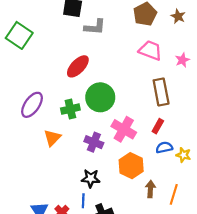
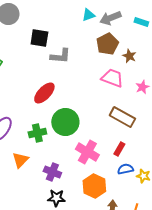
brown star: (178, 16) -> (129, 56), moved
brown rectangle: (161, 92) -> (122, 117), turned -50
purple cross: (94, 142) -> (52, 172), moved

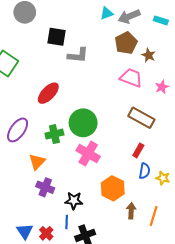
red ellipse: (44, 93) -> (48, 93), moved
pink cross: (87, 152) -> (88, 154), moved
blue semicircle: (125, 169) -> (144, 171), turned 112
purple cross: (52, 172) -> (45, 187), moved

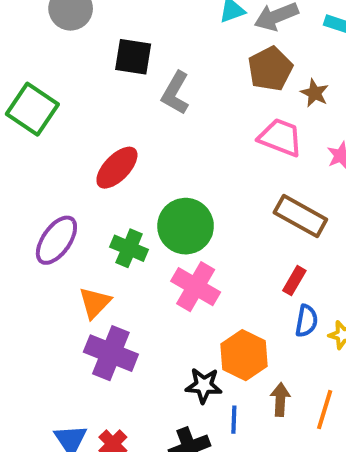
gray L-shape: (78, 55) -> (175, 93), turned 115
green cross: (54, 134) -> (129, 248), turned 36
purple cross: (45, 187) -> (111, 353), size x1.4
black star: (74, 201) -> (204, 385), moved
blue line: (67, 222) -> (234, 420), moved

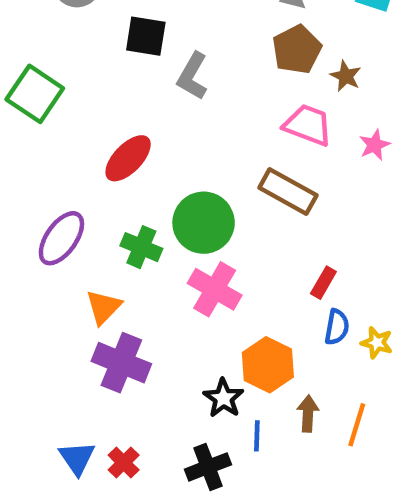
brown rectangle: (300, 216) -> (288, 192), moved
black star: (204, 385) -> (224, 398), turned 30

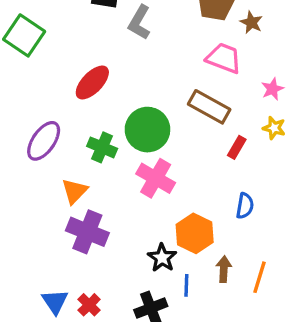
pink star: (375, 145) -> (272, 89), moved
red rectangle: (323, 283) -> (237, 147), moved
yellow star: (377, 343) -> (274, 128), moved

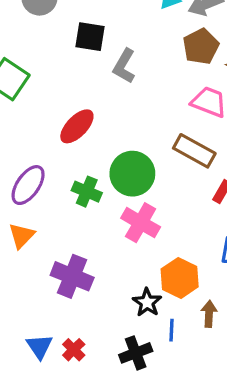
orange triangle: (74, 191) -> (22, 236), moved

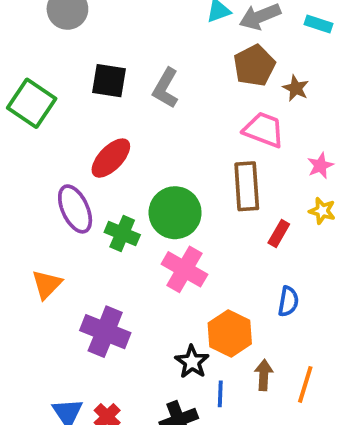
black square: (90, 37) -> (109, 81), moved
brown rectangle: (194, 151) -> (247, 186), turned 57
purple ellipse: (28, 185) -> (75, 209), moved, turned -60

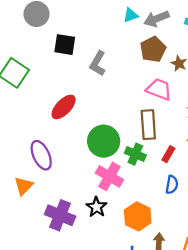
black square: (109, 81) -> (65, 45), moved
purple ellipse: (75, 209) -> (41, 155), moved
green cross: (122, 233) -> (135, 154), moved
blue semicircle: (288, 301) -> (172, 185), moved
black star: (192, 362) -> (97, 207), moved

